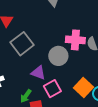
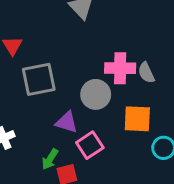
gray square: (22, 44) -> (39, 79), turned 30
orange square: (83, 87) -> (137, 119), moved, turned -36

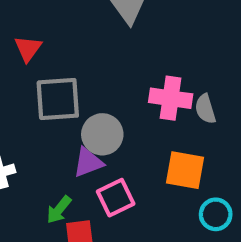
gray circle: (96, 94) -> (102, 134), moved
purple triangle: (67, 122) -> (88, 162), turned -45

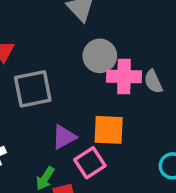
gray circle: (102, 134) -> (100, 56), moved
orange square: (185, 170) -> (109, 130), moved

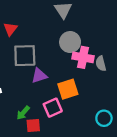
orange square: (109, 130) -> (68, 89), turned -30
purple triangle: (64, 137) -> (39, 76), moved

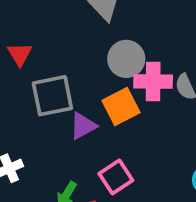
orange square: (68, 89) -> (121, 107), moved

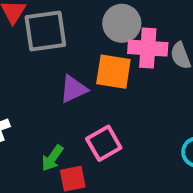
gray square: (52, 96) -> (45, 31), moved
orange square: (121, 107) -> (113, 72), turned 33

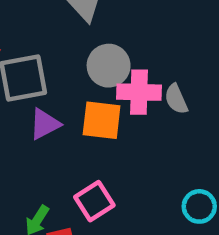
purple triangle: (74, 89) -> (45, 124), moved

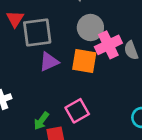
pink cross: (139, 92) -> (108, 45), turned -30

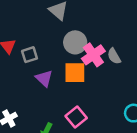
gray square: (37, 32) -> (30, 55), size x0.6
purple triangle: (49, 62) -> (44, 78), turned -42

